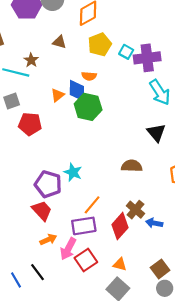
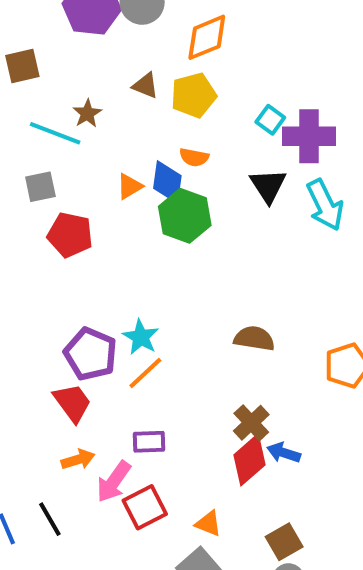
yellow pentagon: (100, 45) -> (194, 95), moved
black triangle: (156, 133) -> (268, 186), moved
orange line: (92, 205) -> (145, 373), moved
purple rectangle: (84, 226) -> (149, 442), size x0.7
red diamond: (120, 226) -> (250, 460), moved

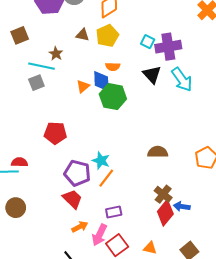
gray square: (40, 187) -> (36, 83), moved
red pentagon: (70, 235) -> (55, 133), moved

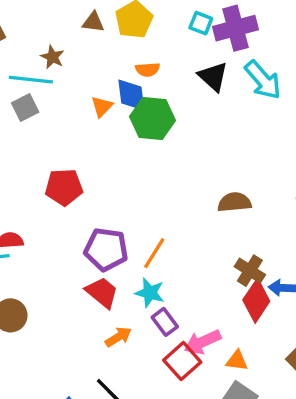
cyan star: (101, 161) -> (150, 293), moved
purple rectangle: (114, 212) -> (165, 322), moved, turned 70
pink arrow: (99, 235) -> (203, 342), moved, turned 45

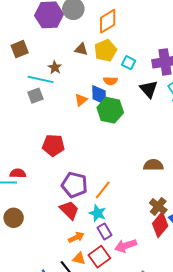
cyan square: (201, 23) -> (129, 63), moved
red square: (182, 361) -> (99, 257), moved
orange triangle: (237, 361) -> (79, 259), moved

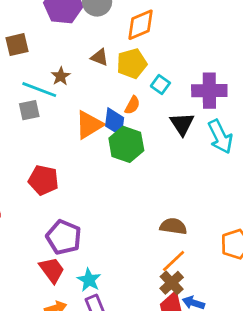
orange semicircle: (110, 81) -> (132, 105), turned -72
orange triangle: (81, 100) -> (89, 125), size x1.6
orange line: (103, 190) -> (174, 261), moved

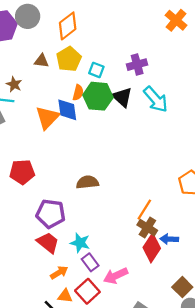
purple cross: (209, 91) -> (137, 65), size x0.7
green hexagon: (126, 144) -> (98, 96), moved
brown semicircle: (173, 226) -> (87, 182), moved

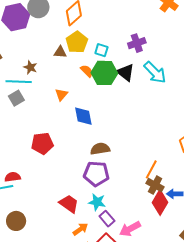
brown triangle: (41, 61) -> (60, 52), moved
orange semicircle: (78, 93) -> (87, 71), turned -56
blue diamond: (67, 110) -> (83, 116), moved
orange triangle: (47, 118) -> (61, 95), size x0.6
purple pentagon: (51, 214) -> (96, 174), moved

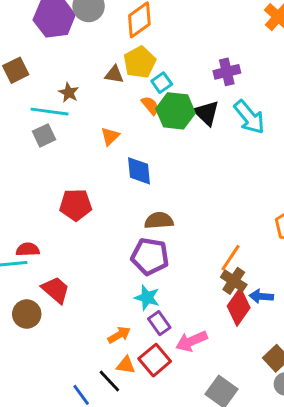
cyan square: (101, 50) -> (162, 83), moved, turned 32
red trapezoid: (69, 204) -> (56, 290), moved

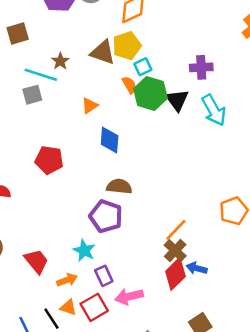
brown triangle: (114, 74) -> (103, 52), size x1.5
red trapezoid: (56, 290) -> (36, 261), moved
cyan star: (147, 298) -> (84, 250), moved

